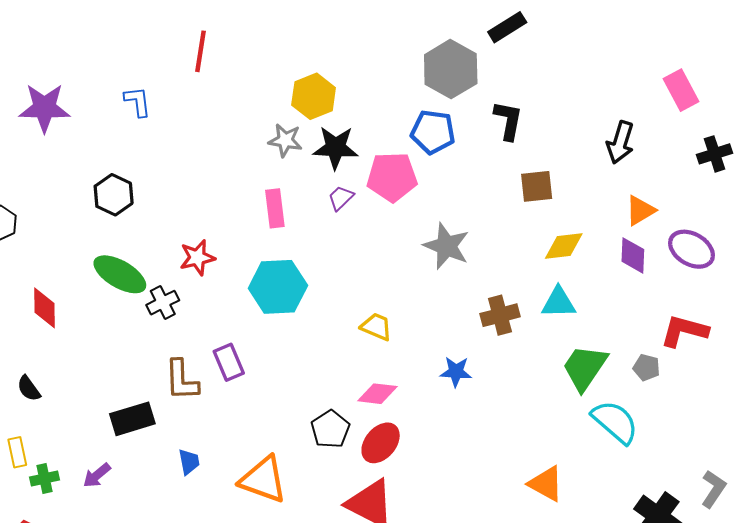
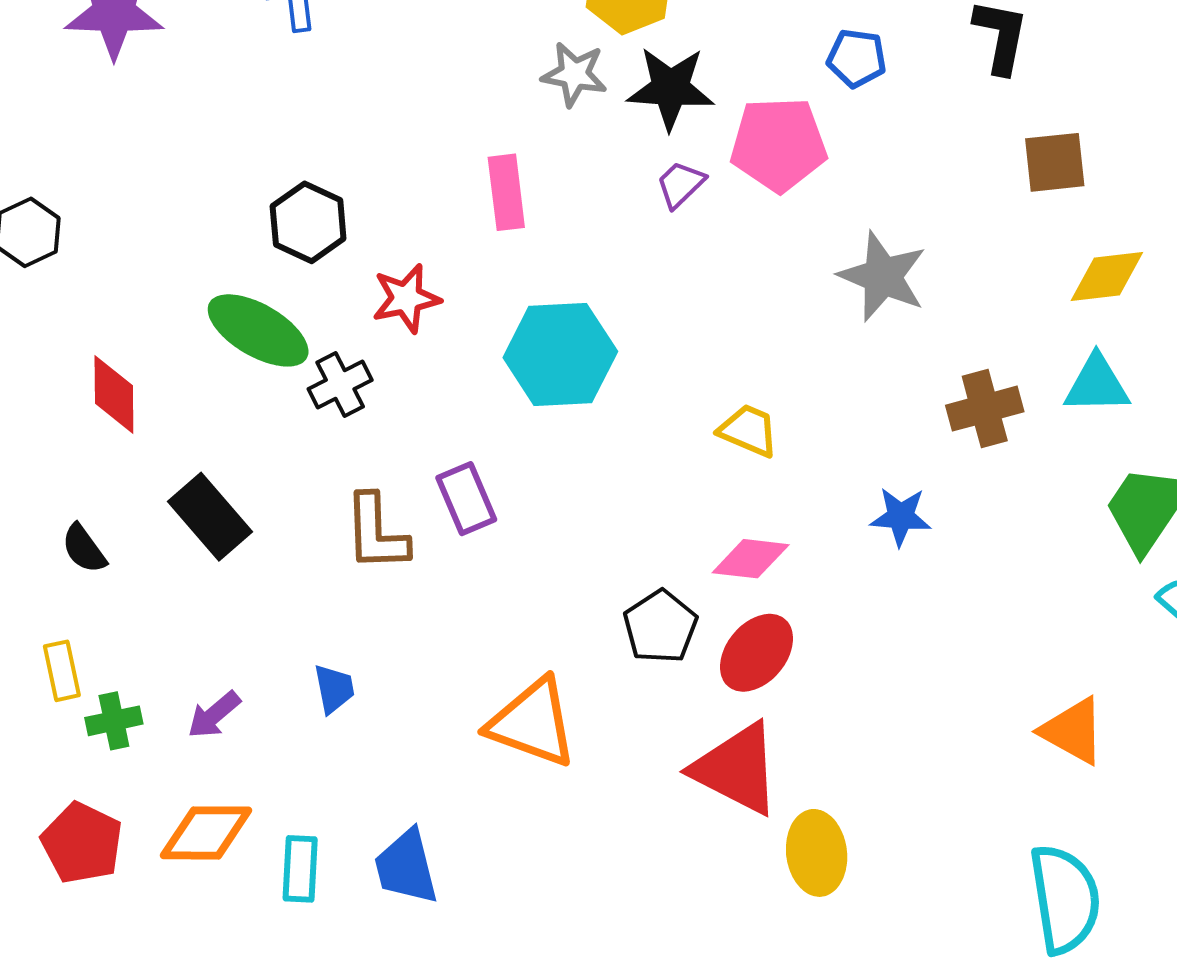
blue pentagon: (433, 132) -> (857, 58), size x0.7
black hexagon: (114, 195) -> (308, 222), moved
pink rectangle: (275, 208) -> (506, 192), moved
black rectangle: (132, 419) -> (210, 517), moved, turned 66
blue trapezoid: (189, 462) -> (334, 689), moved

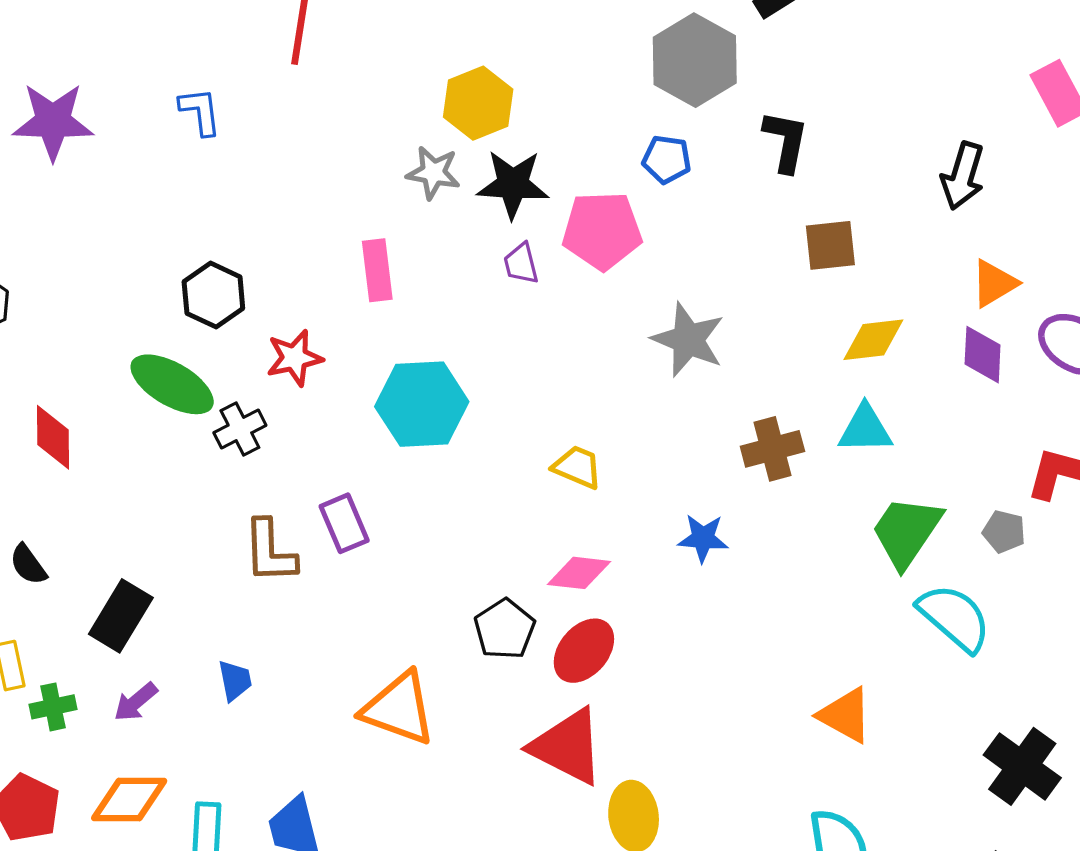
purple trapezoid: (680, 184) -> (521, 264), turned -60
black rectangle: (210, 517) -> (121, 616), moved, turned 72

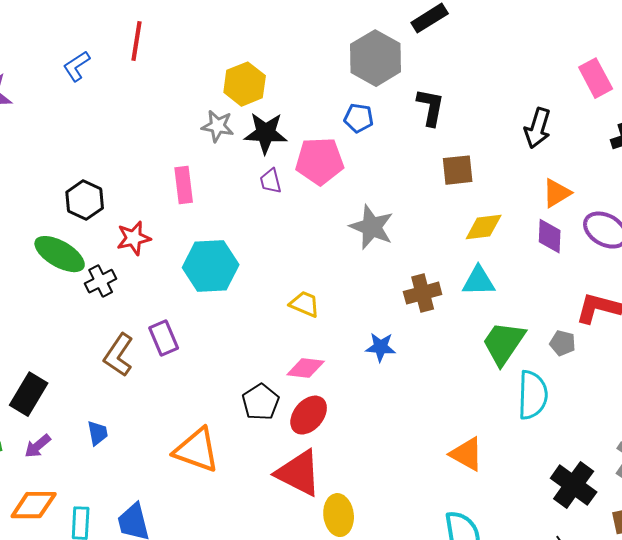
blue L-shape: (200, 111) -> (77, 66), moved, turned -116
brown L-shape: (270, 551) -> (119, 355), turned 36
cyan semicircle: (954, 618) -> (533, 395), turned 51

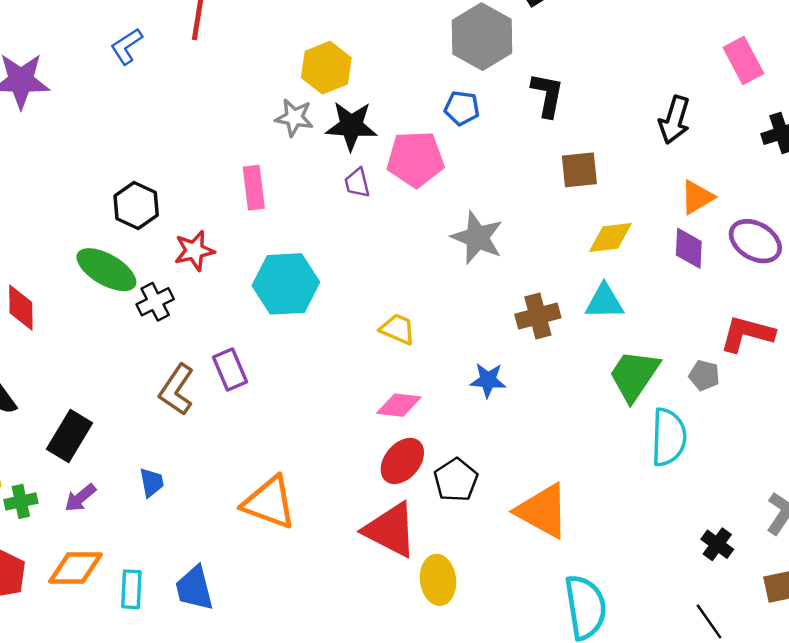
black pentagon: (261, 402) -> (456, 480), moved
orange triangle: (467, 454) -> (543, 511), moved, size x1.4
black cross: (574, 485) -> (717, 544), size x0.6

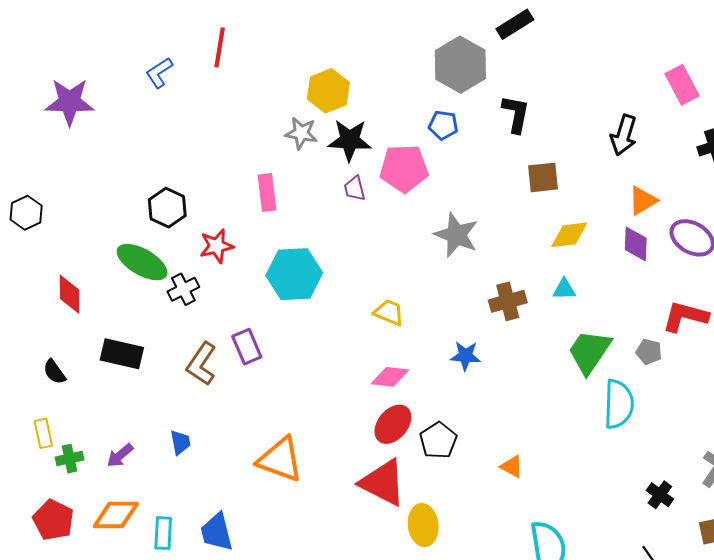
cyan triangle: (604, 302) -> (564, 289), size x0.7
black rectangle: (70, 436) -> (122, 354), moved, turned 72
orange triangle: (543, 511) -> (512, 467), size x0.5

